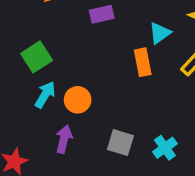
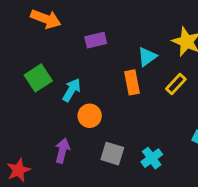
cyan arrow: (45, 95) -> (71, 90), moved
orange circle: (78, 100) -> (90, 116), moved

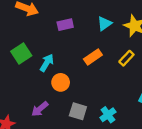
cyan triangle: (147, 57) -> (104, 23), moved
orange rectangle: (132, 82) -> (93, 57), turned 66
purple arrow: (62, 151) -> (40, 109), turned -144

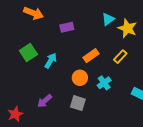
cyan triangle: (104, 23) -> (108, 19), moved
orange circle: (61, 82) -> (80, 78), moved
cyan cross: (108, 115) -> (104, 83), moved

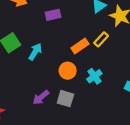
yellow rectangle: (120, 57) -> (101, 39), moved
purple arrow: (45, 101) -> (41, 97), moved

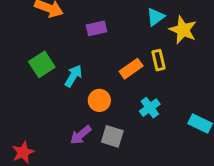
yellow rectangle: (101, 39) -> (158, 60), turned -56
orange circle: (68, 71) -> (99, 100), moved

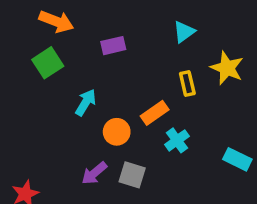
yellow star: (183, 30) -> (227, 68), moved
green square: (42, 64) -> (48, 63), moved
orange rectangle: (131, 69) -> (155, 113), moved

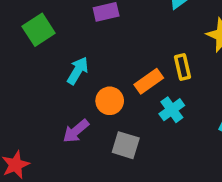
yellow rectangle: (187, 84) -> (183, 67), moved
purple arrow: (94, 173) -> (76, 131), moved

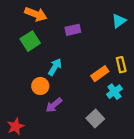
orange circle: (110, 101) -> (40, 86), moved
gray square: (126, 145) -> (95, 119), moved, turned 30

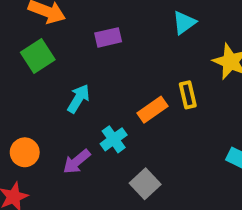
orange circle: (40, 86) -> (25, 152), moved
cyan cross: (114, 92) -> (114, 139), moved

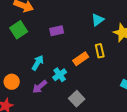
cyan triangle: (184, 23) -> (98, 20), moved
purple rectangle: (108, 37) -> (57, 31), moved
cyan arrow: (78, 99) -> (38, 63), moved

